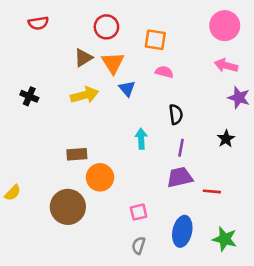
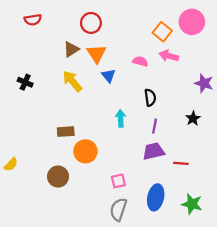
orange square: (155, 40) -> (162, 32), moved, turned 30
pink arrow: (226, 65) -> (169, 56), moved
yellow arrow: (85, 95) -> (72, 81), turned -115
brown circle: (68, 207) -> (58, 177), size x0.7
gray semicircle: (139, 245) -> (118, 209), size x1.5

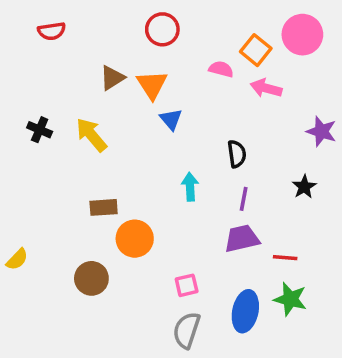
red circle: (91, 23) -> (162, 29), moved
pink semicircle: (140, 61) -> (221, 69), moved
yellow arrow: (72, 81) -> (91, 135), moved
green star: (192, 204) -> (290, 299), moved

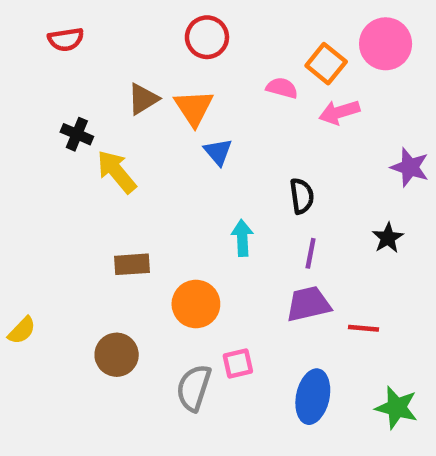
pink arrow: (266, 88) -> (339, 112), turned -32
black cross: (40, 130) -> (77, 134), moved
orange circle: (135, 239) -> (196, 304), moved
green star: (290, 299) -> (397, 408), moved
gray semicircle: (187, 330) -> (194, 388), moved

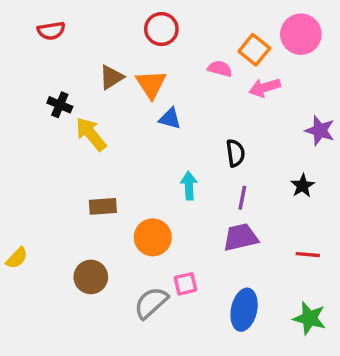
blue triangle: (218, 152) -> (170, 119), turned -35
red line: (364, 328) -> (308, 255), moved
gray semicircle: (194, 388) -> (151, 303), turned 30

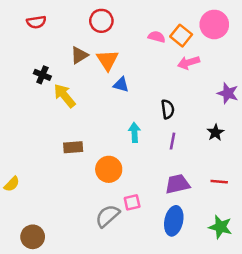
red circle: (161, 29) -> (101, 21), moved
pink semicircle: (220, 69) -> (157, 37), moved
purple trapezoid: (241, 237) -> (177, 184), moved
brown circle: (91, 277) -> (33, 237), moved

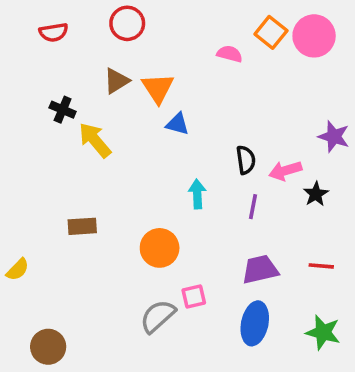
red circle: (101, 21) -> (127, 23), moved
orange square: (181, 36) -> (271, 32), moved
pink arrow: (188, 63) -> (285, 171), moved
brown rectangle: (73, 147) -> (82, 226), moved

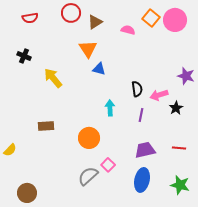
brown triangle: (116, 81) -> (95, 22), moved
black cross: (63, 110) -> (24, 56), moved
pink square: (194, 296) -> (108, 165), turned -32

